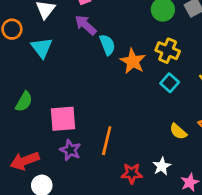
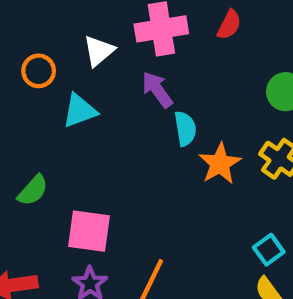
cyan triangle: (42, 48) -> (80, 111), turned 35
cyan square: (170, 83) -> (269, 250), moved

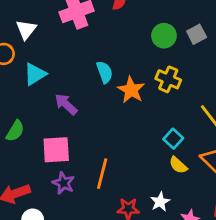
white triangle: (99, 51) -> (26, 30), moved
purple arrow: (157, 90) -> (66, 104), moved

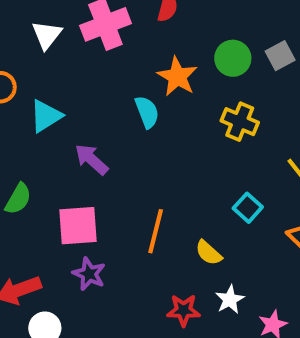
white triangle: (26, 30) -> (47, 35), moved
orange star: (131, 90) -> (177, 77), moved
yellow semicircle: (178, 165) -> (209, 253), moved
orange line: (102, 174) -> (156, 231), moved

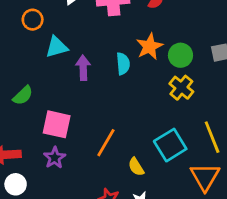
green circle: (233, 58) -> (180, 55), moved
purple arrow: (91, 159) -> (83, 68), moved, turned 30
cyan square: (248, 208) -> (170, 145), size x1.6

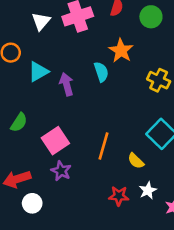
green circle: (180, 55) -> (151, 17), moved
pink square: (57, 124) -> (55, 141), turned -32

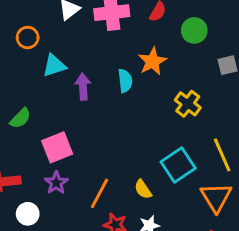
orange line: (104, 146) -> (100, 193), moved
white circle: (32, 203) -> (28, 214), moved

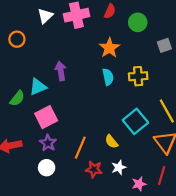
cyan triangle: (54, 66) -> (38, 87), moved
cyan semicircle: (125, 81) -> (108, 77), moved
yellow cross: (188, 104) -> (138, 76), turned -36
white circle: (28, 214) -> (47, 168), moved

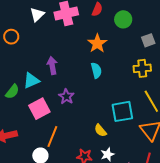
yellow cross: (138, 76) -> (142, 68), moved
cyan square: (135, 121) -> (122, 111), turned 30
purple star: (48, 143) -> (66, 97), moved
orange line: (80, 148) -> (52, 137), moved

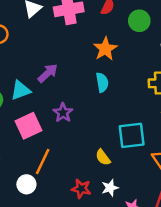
purple arrow: (52, 66) -> (48, 73), turned 54

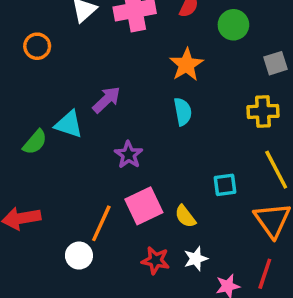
cyan triangle: (20, 90) -> (69, 124), turned 40
pink square: (28, 126) -> (144, 206), moved
cyan square: (132, 135) -> (225, 185), size x0.6

